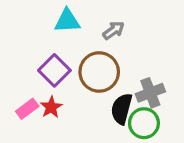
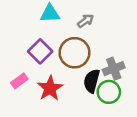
red star: (51, 107) -> (50, 88), moved, size x1.5

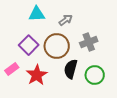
gray cross: (114, 69) -> (89, 42), moved
green circle: (109, 92) -> (95, 75), moved

